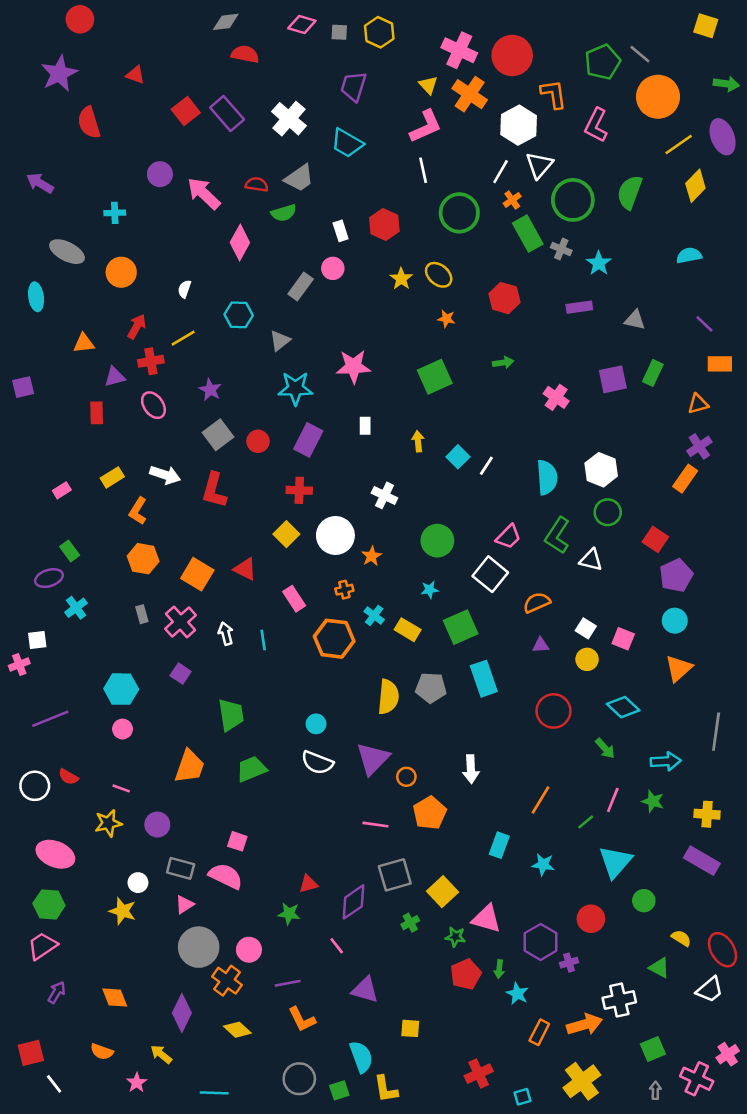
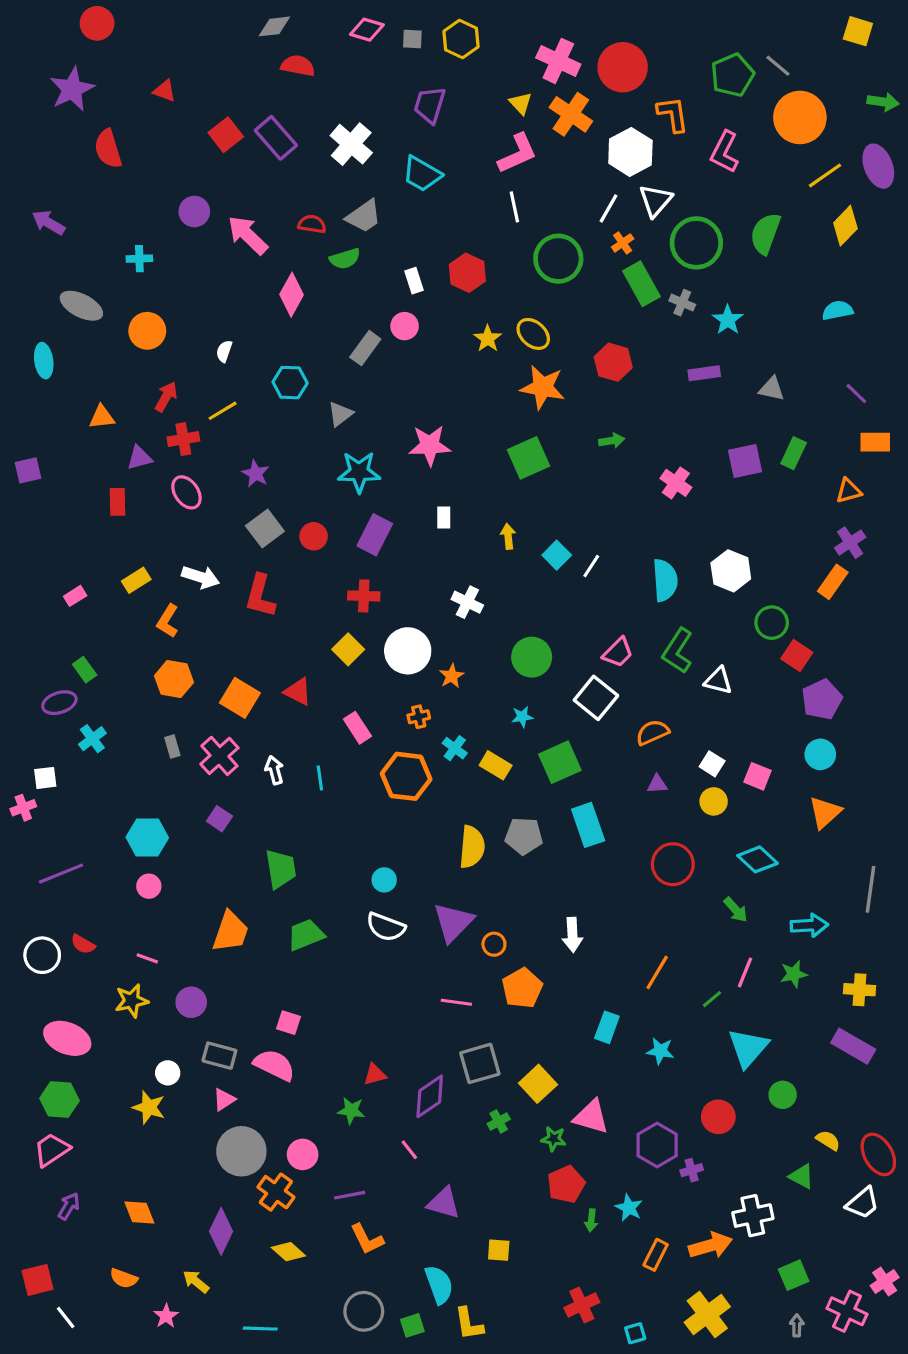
orange star: (446, 319) -> (543, 387), size x2.0
green circle: (608, 512) -> (772, 623), moved
green star: (653, 801) -> (794, 974), turned -30
green arrow: (499, 969) -> (591, 1220), moved

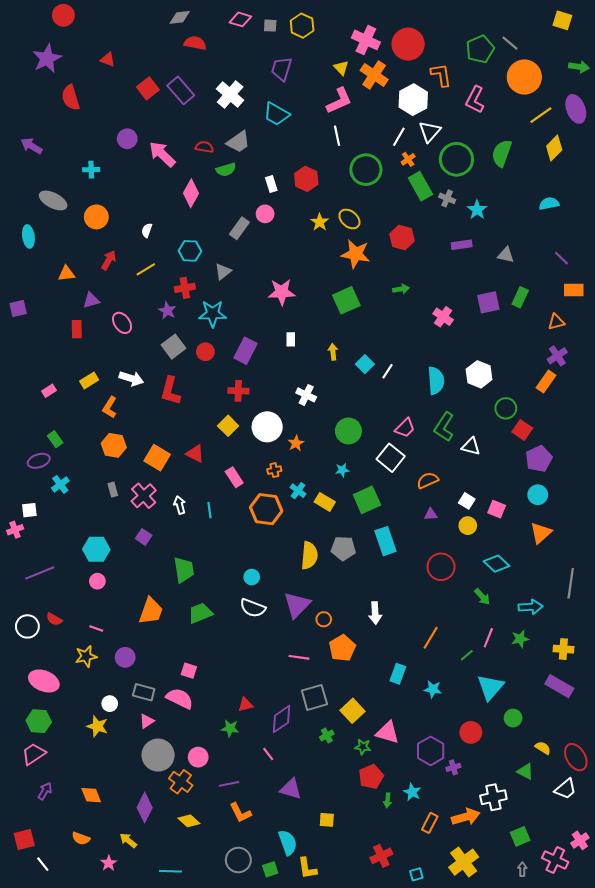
red cross: (183, 439) -> (185, 288), moved
cyan star: (359, 472) -> (213, 314), moved

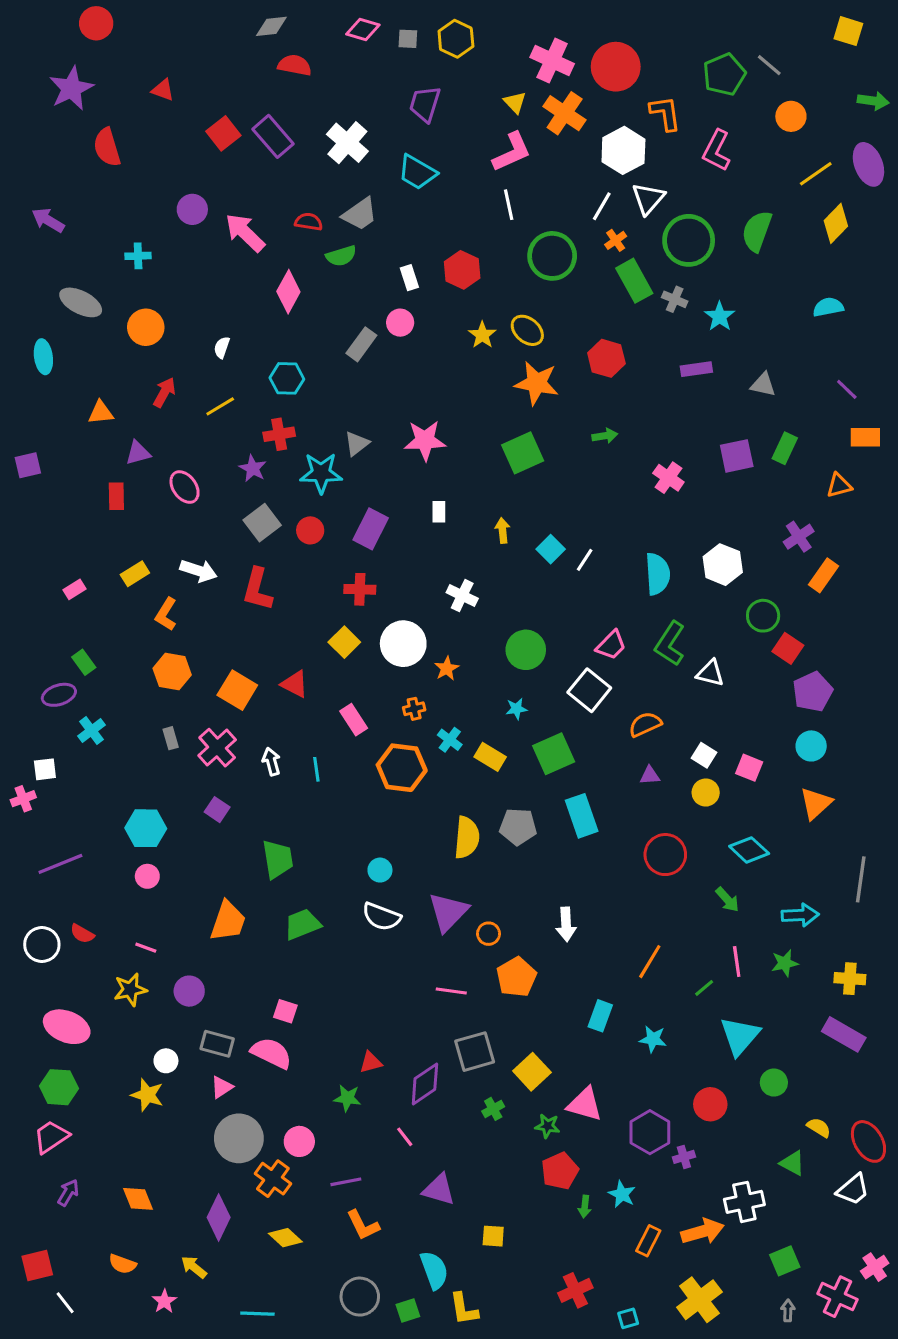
orange circle: (524, 77) -> (791, 116), size x0.6
gray triangle: (223, 271) -> (357, 444), moved
purple cross: (557, 356) -> (799, 537), moved
pink line: (488, 638) -> (737, 962), turned -30

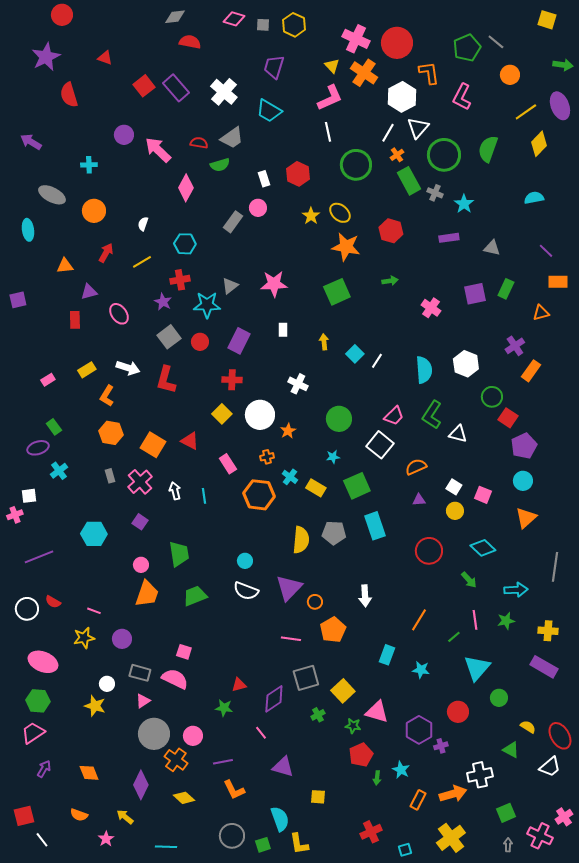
pink circle: (147, 876) -> (141, 565), moved

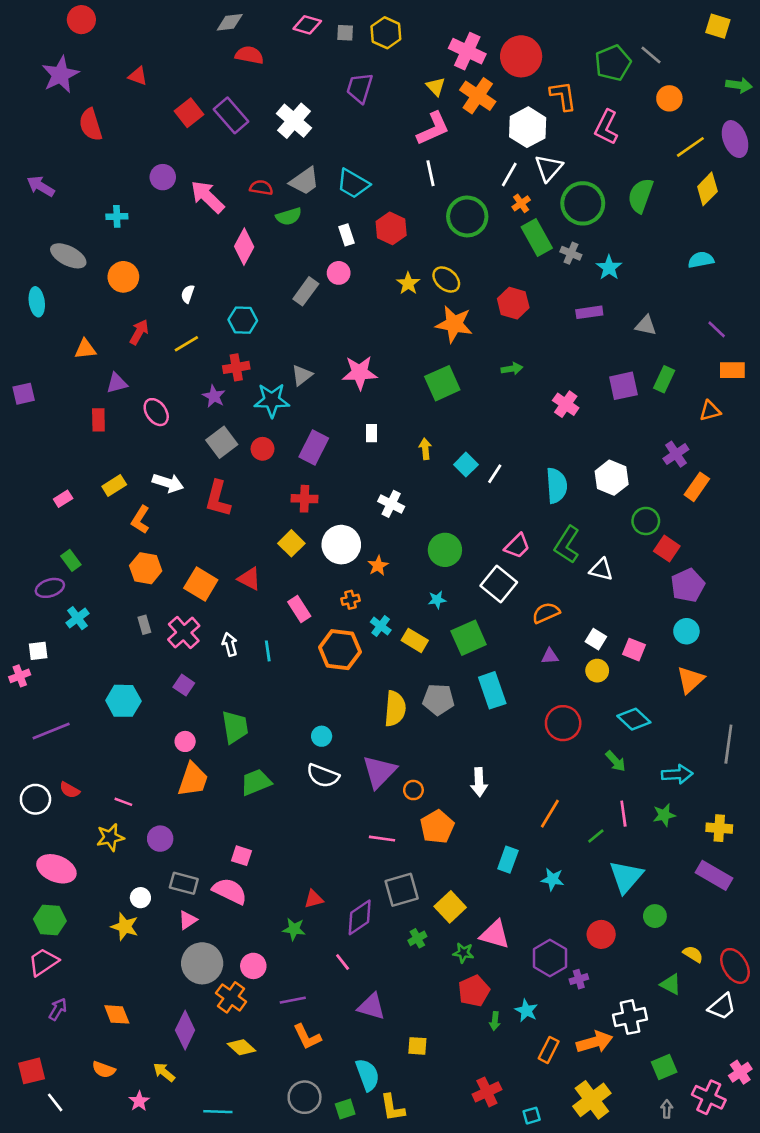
cyan trapezoid: (269, 111) -> (353, 184), moved

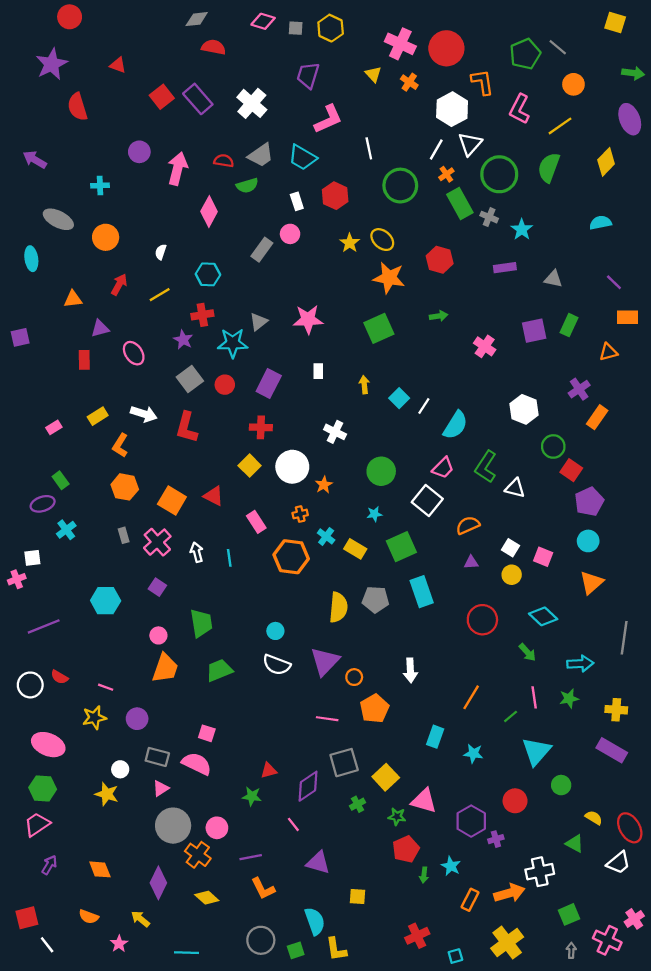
orange cross: (478, 96) -> (409, 82), size x0.6
pink L-shape: (433, 129) -> (328, 119), moved
yellow line: (690, 147) -> (560, 126), moved
pink arrow: (207, 197) -> (178, 169), turned 60
cyan semicircle: (557, 486) -> (455, 425), moved, turned 36

